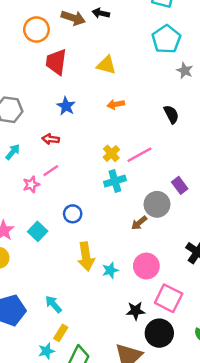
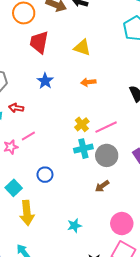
red arrow: (51, 139) -> (16, 108), moved
gray circle: (157, 204) -> (107, 155), moved
yellow arrow: (86, 257) -> (27, 213), moved
pink circle: (146, 266) -> (122, 224), moved

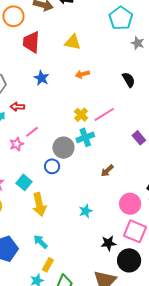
gray circle: (107, 155) -> (63, 148), moved

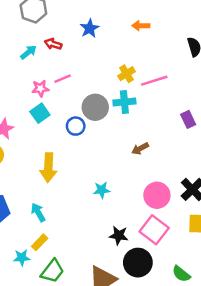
blue star: (41, 78) -> (90, 28), moved
cyan square: (24, 182) -> (40, 113), moved

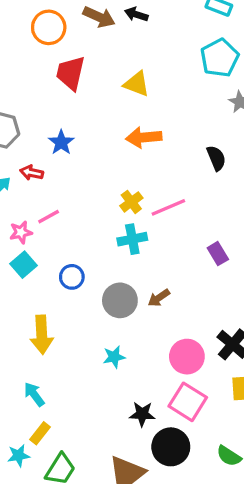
orange arrow: (141, 26) -> (144, 137), size x1.5
blue star: (90, 28) -> (61, 142), moved
gray circle: (95, 107) -> (120, 300), moved

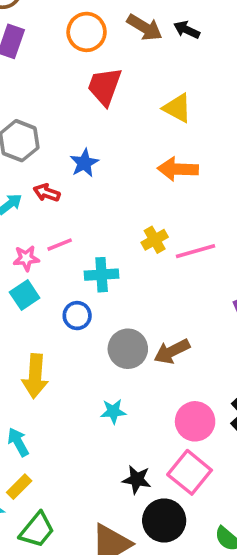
cyan cross: (132, 239) -> (102, 275), moved
brown arrow: (159, 298) -> (172, 351), size x1.4

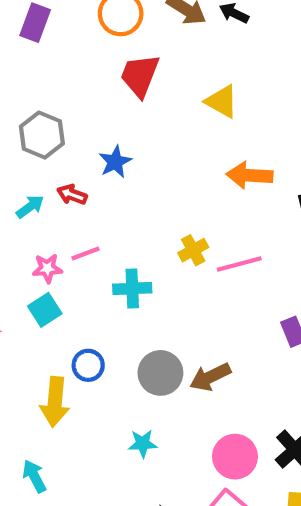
orange arrow: (178, 169) -> (250, 175), moved
blue circle: (77, 316) -> (88, 365), moved

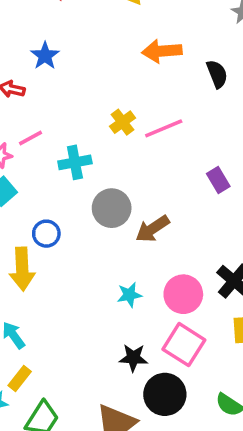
gray circle: (160, 373) -> (112, 208), moved
cyan star: (143, 444) -> (129, 295), moved

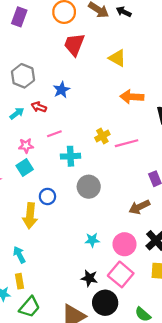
pink line: (31, 138) -> (54, 134), moved
brown arrow: (152, 229) -> (139, 207), moved
yellow rectangle: (20, 379) -> (19, 281), turned -56

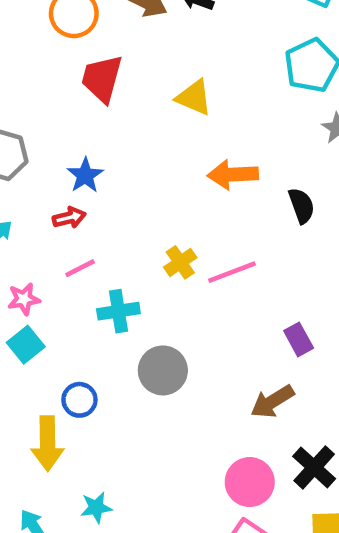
red arrow: (39, 107) -> (69, 218), moved, turned 152
cyan star: (92, 240) -> (96, 508), moved

